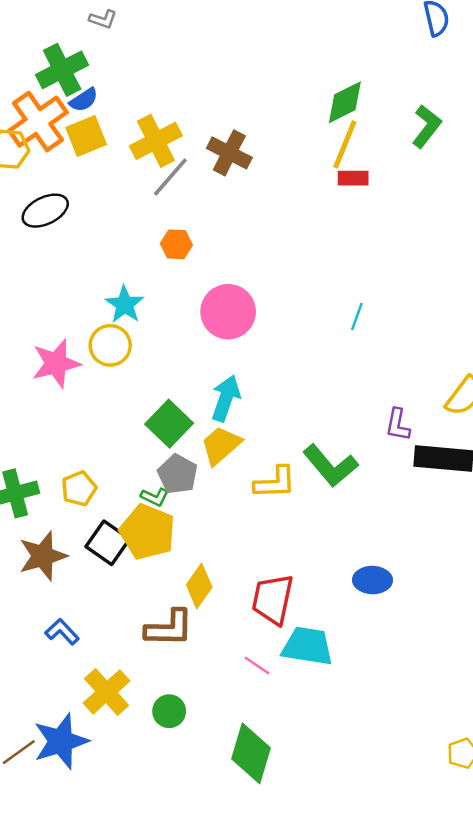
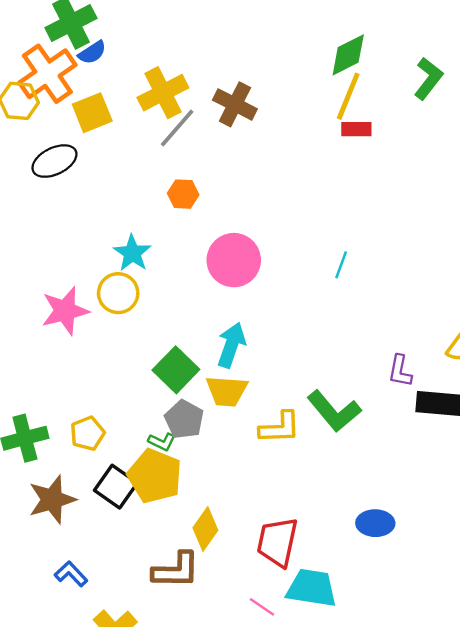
yellow square: (86, 136) -> (92, 113), moved
cyan line: (357, 317) -> (341, 265), moved
yellow trapezoid: (221, 445) -> (227, 391), turned -135

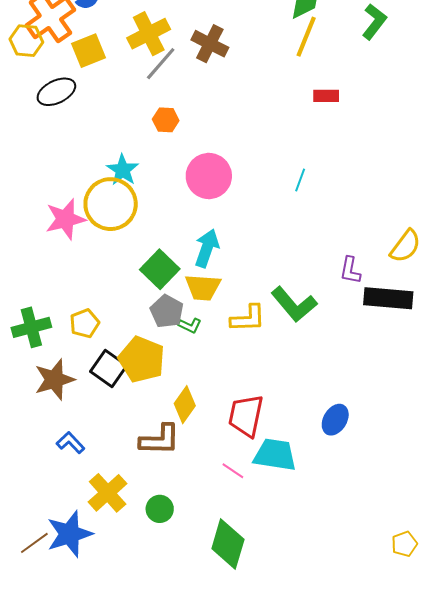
red rectangle: (356, 129) -> (326, 96), moved
yellow circle: (118, 293) -> (111, 204), size x1.5
green L-shape: (162, 442) -> (190, 325), moved
blue ellipse: (375, 523) -> (335, 420), moved, turned -60

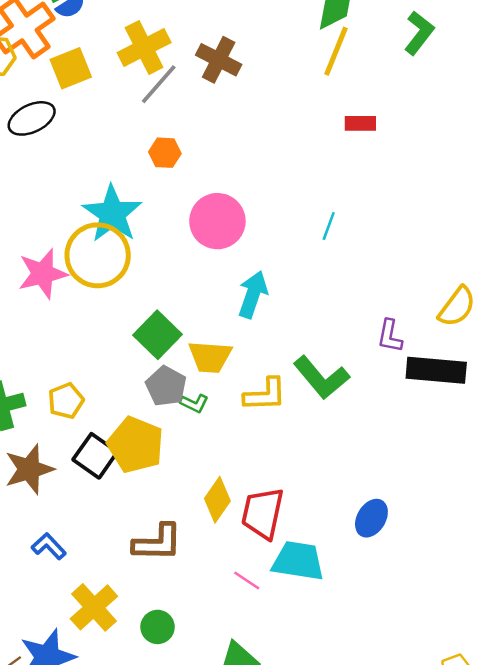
cyan star: (123, 170) -> (112, 214), size x1.5
cyan arrow: (207, 248) -> (253, 294), moved
yellow diamond: (185, 405) -> (217, 500), moved

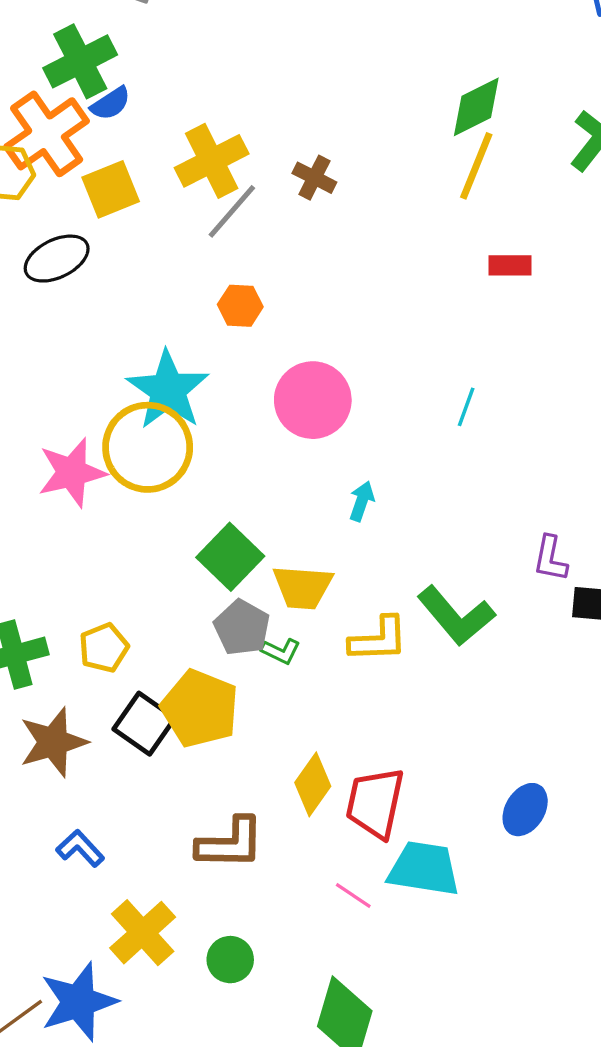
brown cross: (219, 60) -> (314, 178), size x0.7
cyan arrow: (253, 294) -> (362, 501), size x0.6

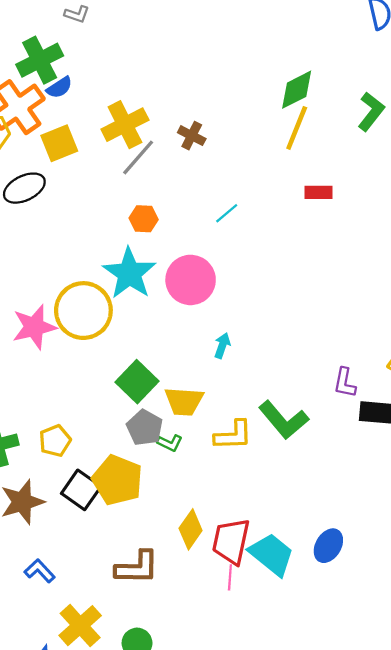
cyan star: (168, 390) -> (129, 273), moved
cyan line: (466, 407) -> (227, 213), moved, turned 30
cyan trapezoid: (424, 869) -> (272, 554), moved, turned 30
pink line: (353, 896) -> (230, 577), moved, turned 60

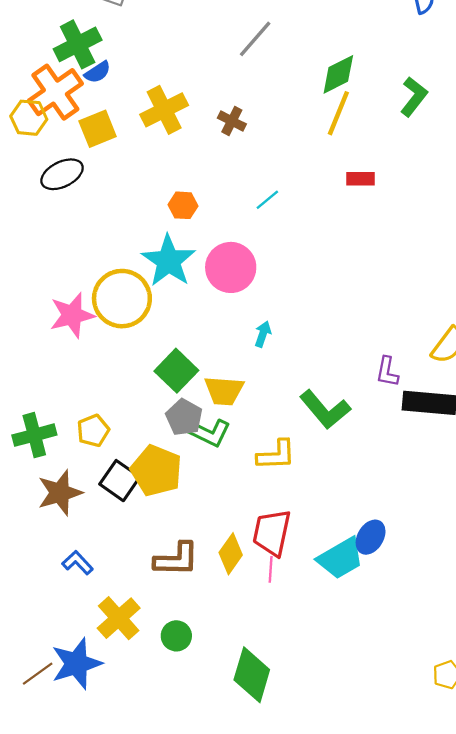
gray line: (138, 157) -> (255, 39), moved
yellow L-shape: (233, 435) -> (276, 455), moved
green L-shape: (170, 443) -> (210, 433), size x1.6
yellow diamond: (191, 529) -> (231, 554), moved
cyan trapezoid: (272, 554) -> (341, 558), moved, turned 111

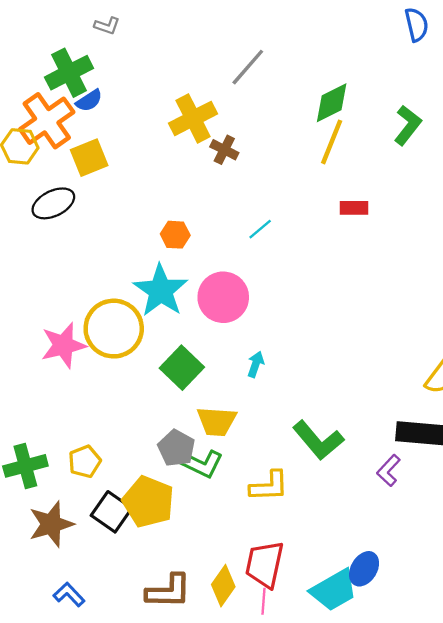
yellow cross: (164, 110) -> (193, 118), moved
green square: (176, 371) -> (182, 368), moved
purple L-shape: (387, 372) -> (389, 470), moved, turned 32

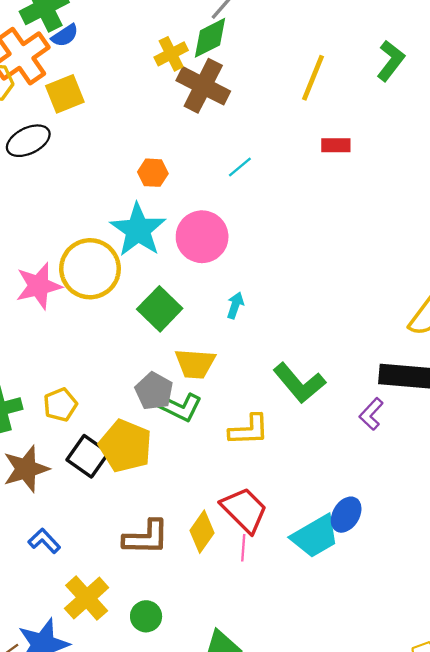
green diamond: (332, 103) -> (210, 38), moved
yellow cross: (193, 118) -> (171, 54), size x0.7
brown cross: (224, 150) -> (203, 86), size x1.8
red trapezoid: (265, 564) -> (244, 510), turned 123

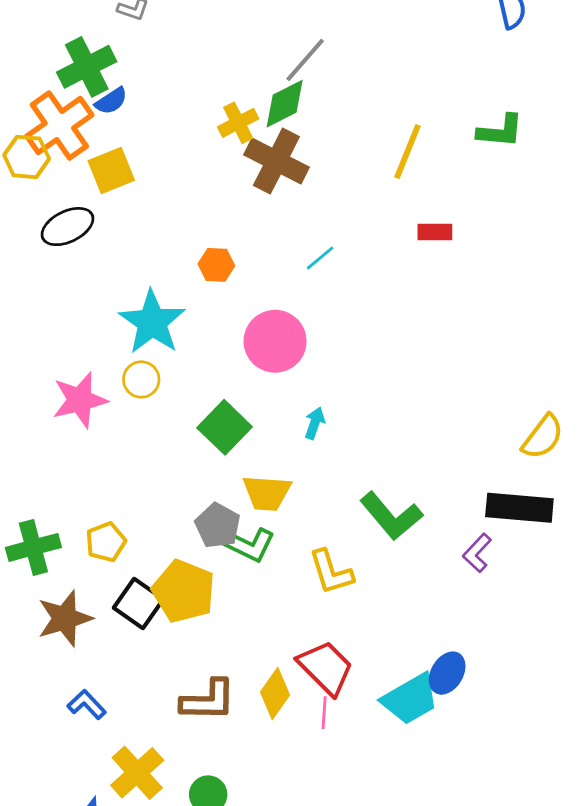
green L-shape: (391, 61) -> (500, 131), turned 57
cyan star: (138, 230) -> (152, 322), moved
yellow circle: (90, 269) -> (141, 379), size x0.5
yellow L-shape: (249, 430) -> (331, 572), turned 75

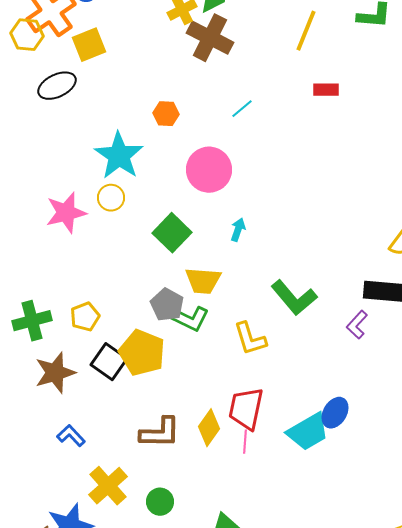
red trapezoid: (326, 668) -> (246, 409), turned -123

